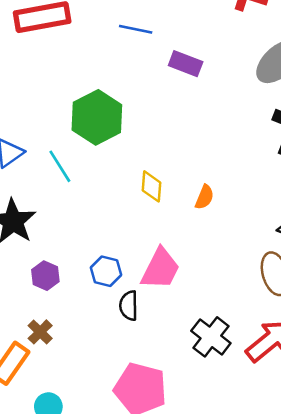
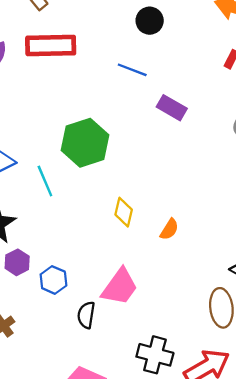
blue hexagon: (106, 271) -> (53, 280), moved
purple hexagon: (45, 276) -> (17, 262), moved
black cross: (211, 337) -> (155, 355), turned -32

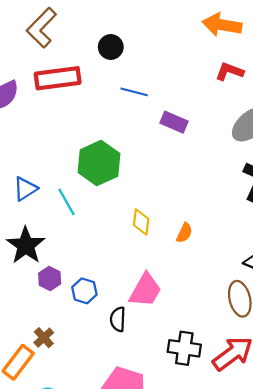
black circle: (150, 21) -> (111, 47), moved

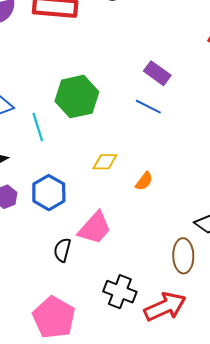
blue line: (134, 92) -> (148, 107), moved
yellow diamond: (141, 222) -> (105, 162), turned 70
blue hexagon: (84, 291) -> (49, 193), moved, size x1.4

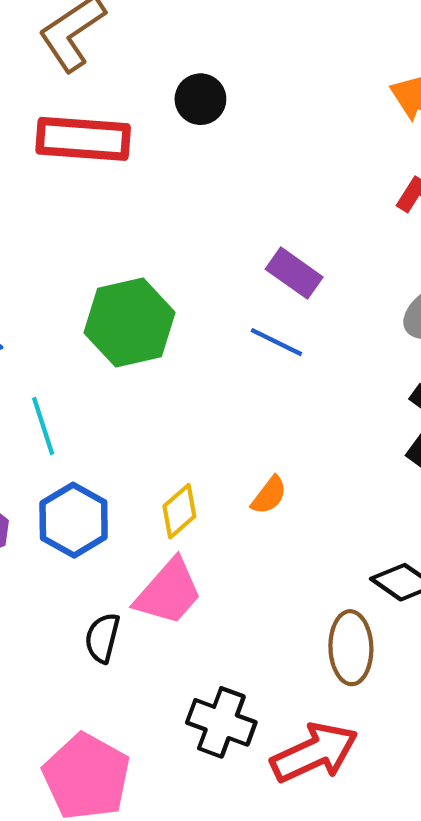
cyan line: (38, 127) -> (43, 426), moved
yellow diamond: (105, 162) -> (179, 511), moved, turned -40

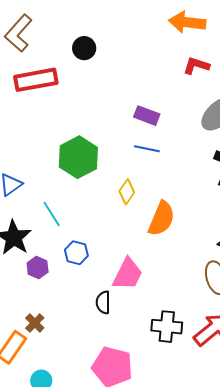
orange semicircle: (269, 495) -> (162, 219), size x1.8
yellow diamond: (179, 511) -> (127, 192), moved
blue hexagon: (74, 520) -> (76, 253), size x0.7

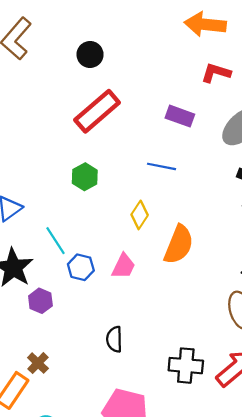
red rectangle: (36, 80) -> (97, 111), moved, turned -30
purple rectangle: (147, 116) -> (180, 116), moved
green hexagon: (78, 157) -> (85, 177), size x0.6
blue hexagon: (76, 253) -> (81, 267), moved
pink trapezoid: (128, 274) -> (124, 266), moved, size x0.7

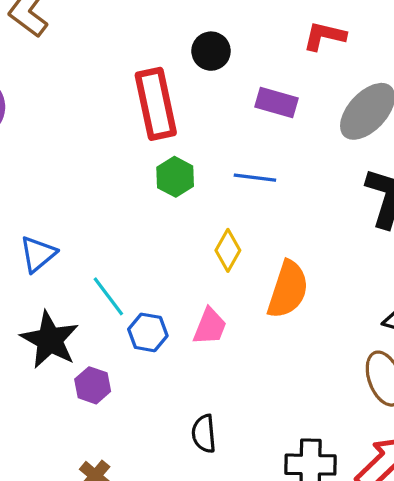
black circle: (90, 55) -> (211, 51), moved
red rectangle: (97, 111) -> (156, 104), turned -57
green hexagon: (85, 177) -> (175, 177), moved

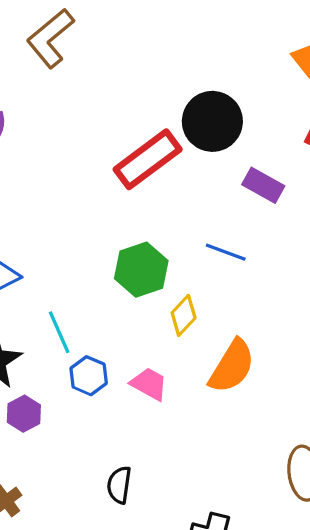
black circle: (211, 51) -> (212, 121), size x1.6
red rectangle: (156, 104) -> (148, 159), turned 52
green hexagon: (175, 177) -> (141, 270), moved, size x1.4
pink trapezoid: (210, 326) -> (149, 384), turned -96

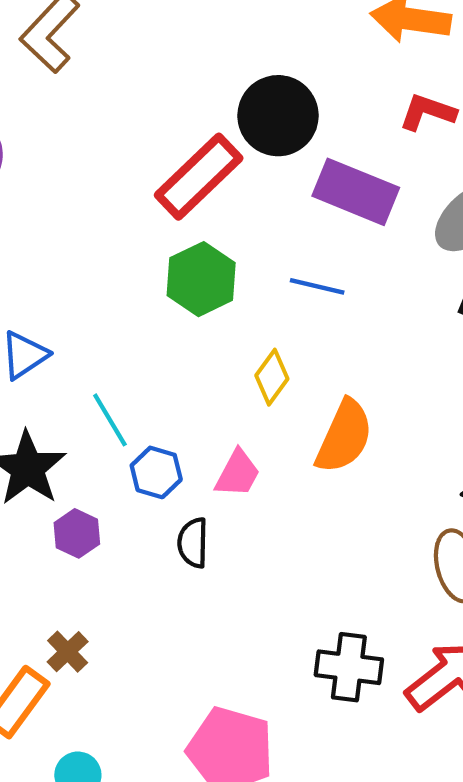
purple rectangle: (263, 185) -> (356, 192), size x1.5
green hexagon: (141, 270) -> (201, 279), moved
pink trapezoid: (149, 384) -> (238, 473), turned 96
black semicircle: (119, 485) -> (193, 543), moved

